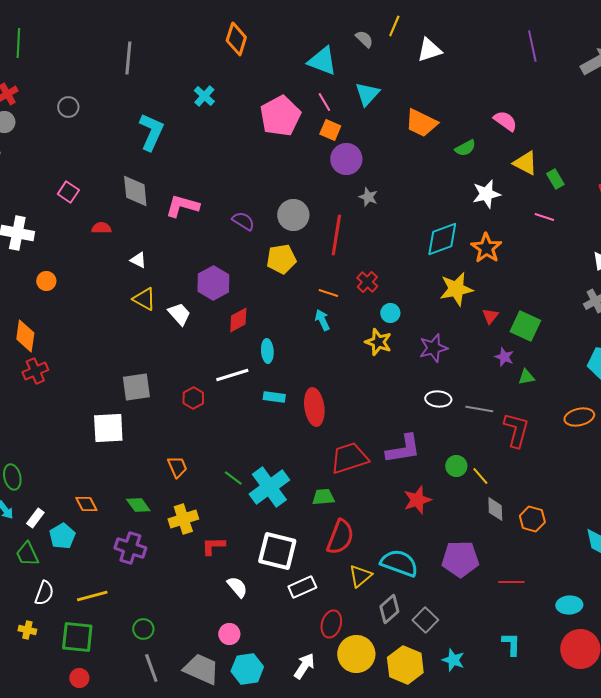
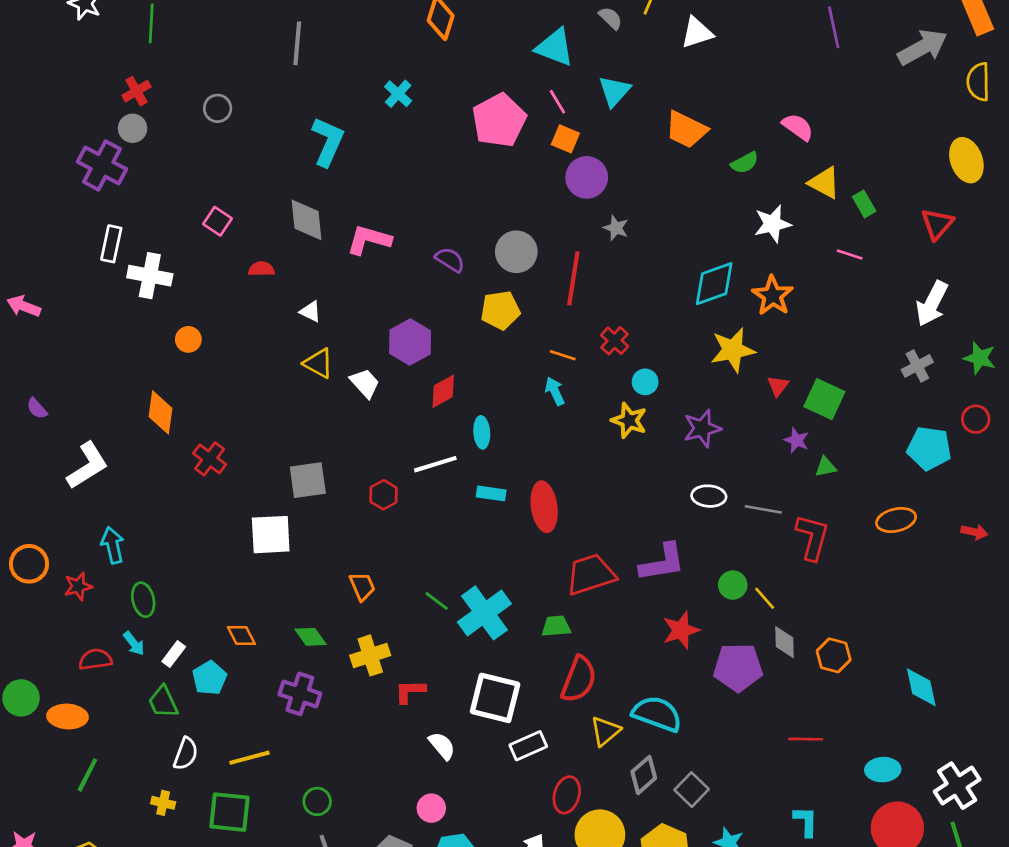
red cross: (35, 371) -> (210, 459), moved, turned -30
purple pentagon: (460, 559) -> (738, 667), moved

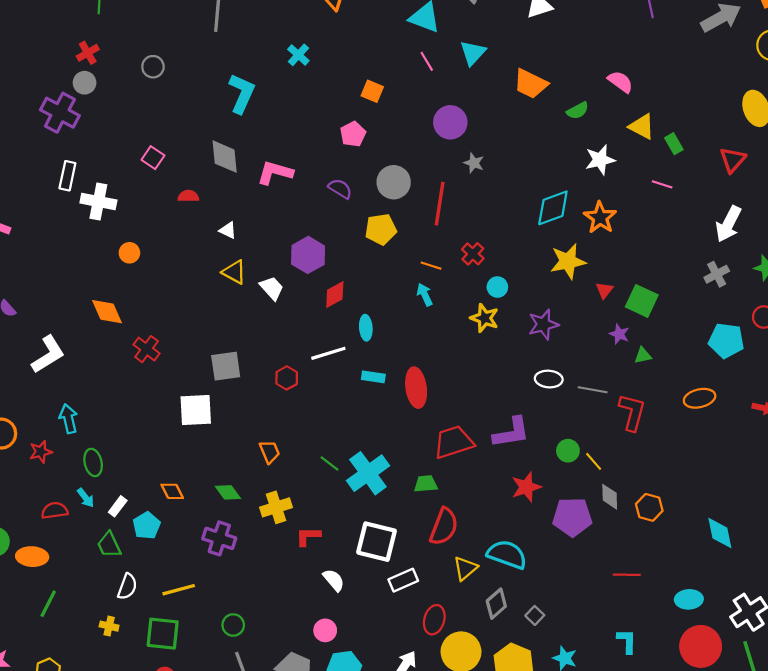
pink pentagon: (499, 120) -> (353, 134), moved, size x0.6
orange square: (565, 139) -> (372, 91), moved
orange diamond: (160, 412) -> (107, 312), turned -32
gray square: (692, 790) -> (535, 615), size x0.7

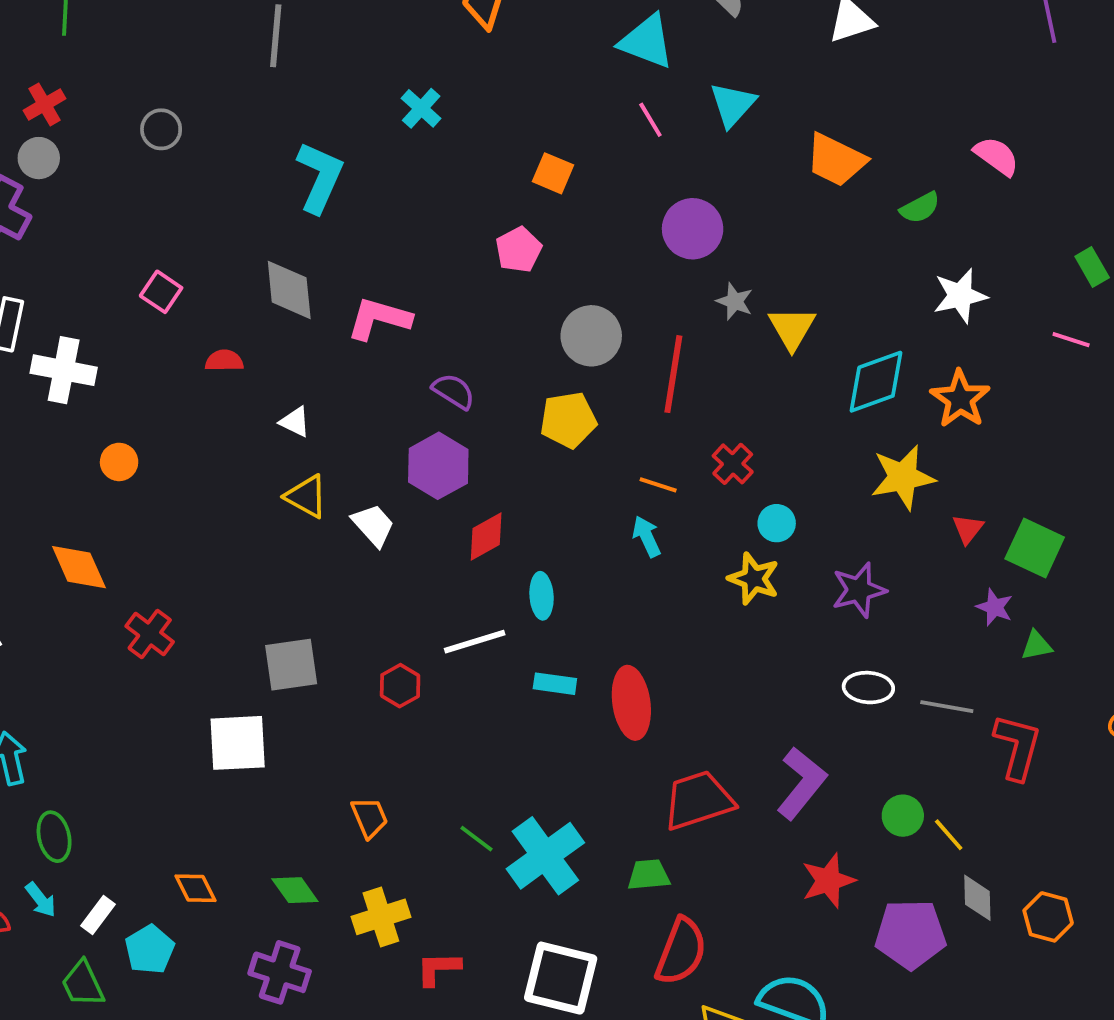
yellow triangle: (642, 127) -> (792, 328), moved, turned 32
purple semicircle: (340, 189) -> (454, 391), moved
purple L-shape: (511, 433) -> (801, 783), turned -42

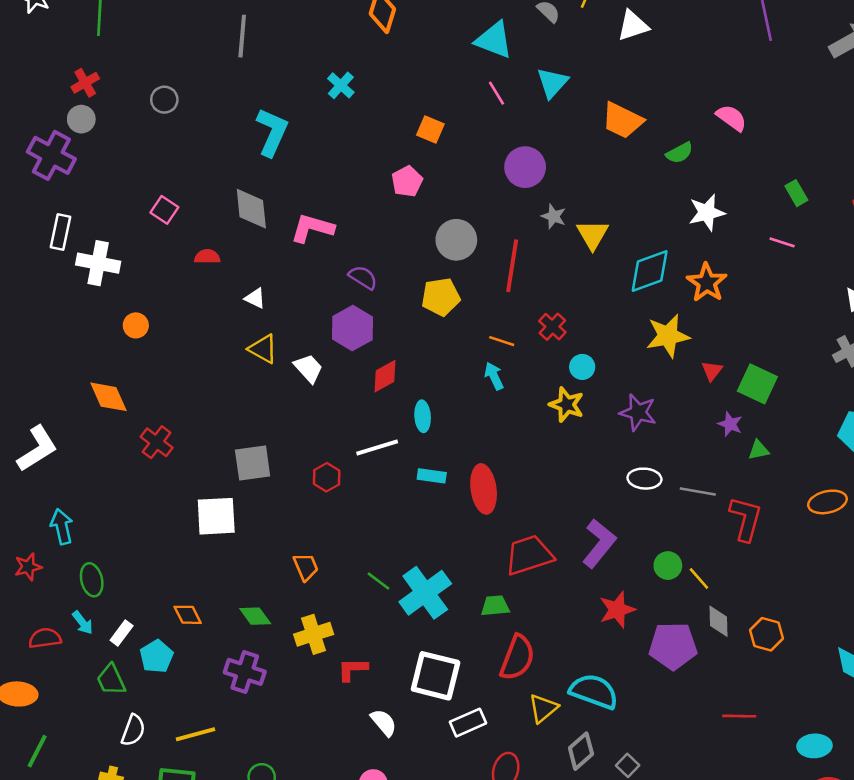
purple star: (859, 590) -> (638, 412), turned 30

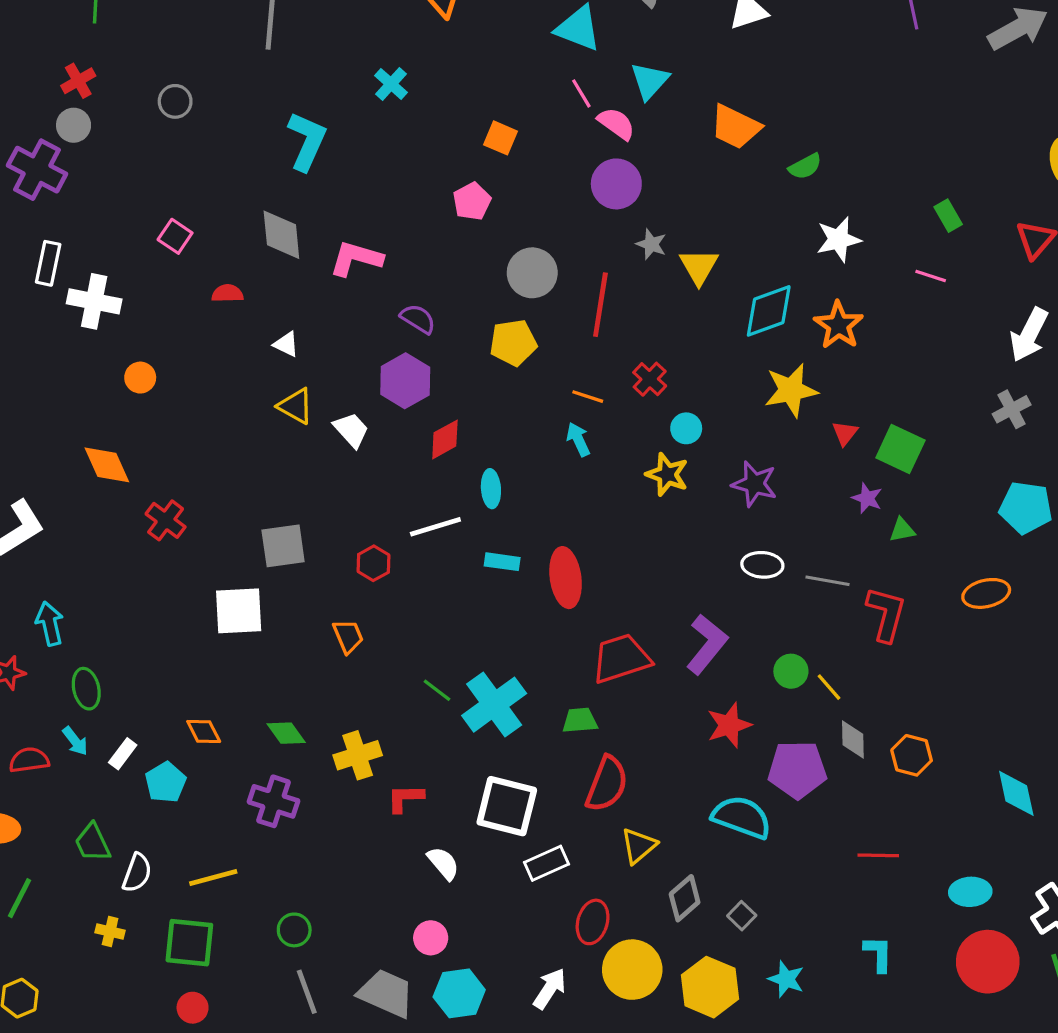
pink semicircle: (731, 118) -> (616, 124), moved
orange trapezoid: (306, 567) -> (348, 636), moved
green trapezoid: (111, 680) -> (93, 843), moved
cyan semicircle: (594, 691) -> (742, 817), moved

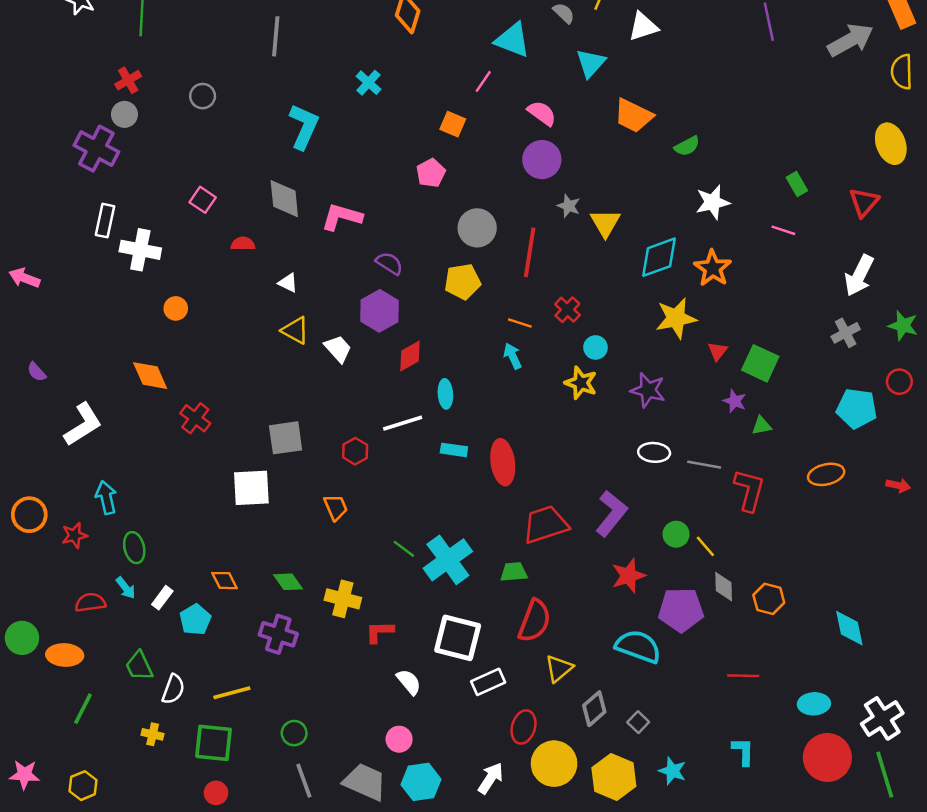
cyan triangle: (650, 81) -> (591, 63), moved
pink line: (581, 93) -> (483, 81), moved, turned 65
yellow cross: (358, 755) -> (343, 599), turned 32

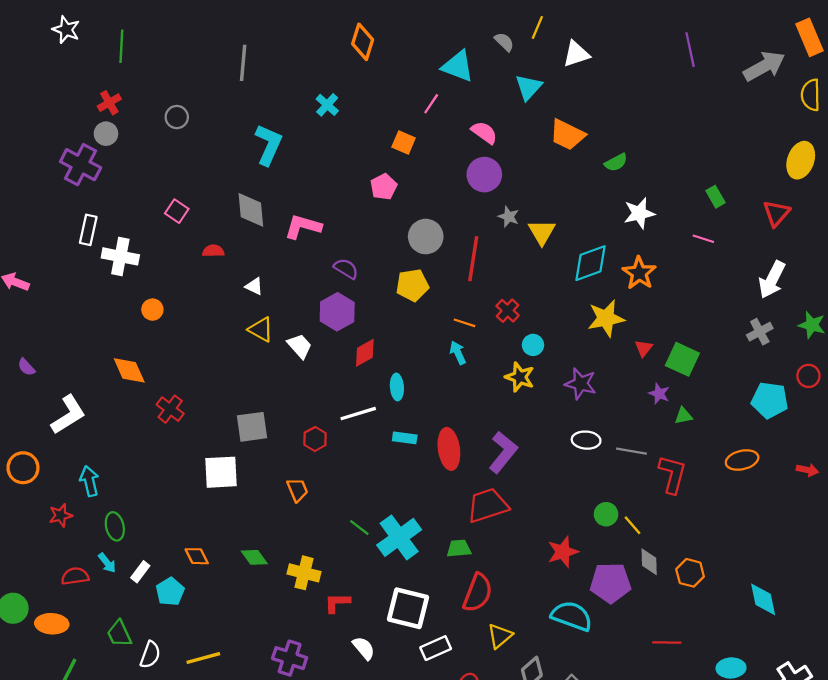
yellow ellipse: (891, 144) -> (801, 160), turned 40
purple L-shape: (611, 513) -> (503, 452), moved
orange circle: (29, 515) -> (23, 468), moved
purple cross: (278, 634) -> (290, 658), moved

